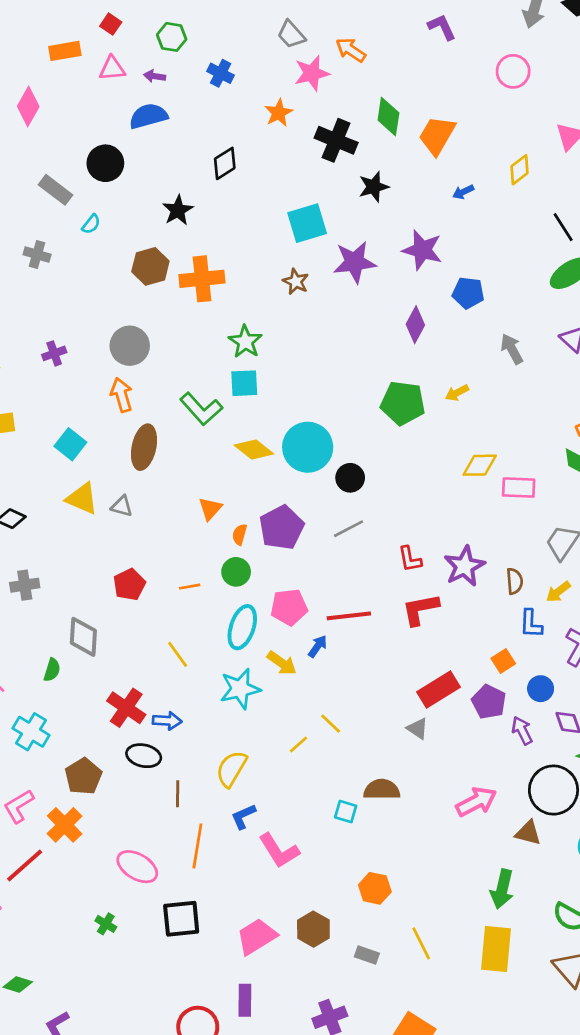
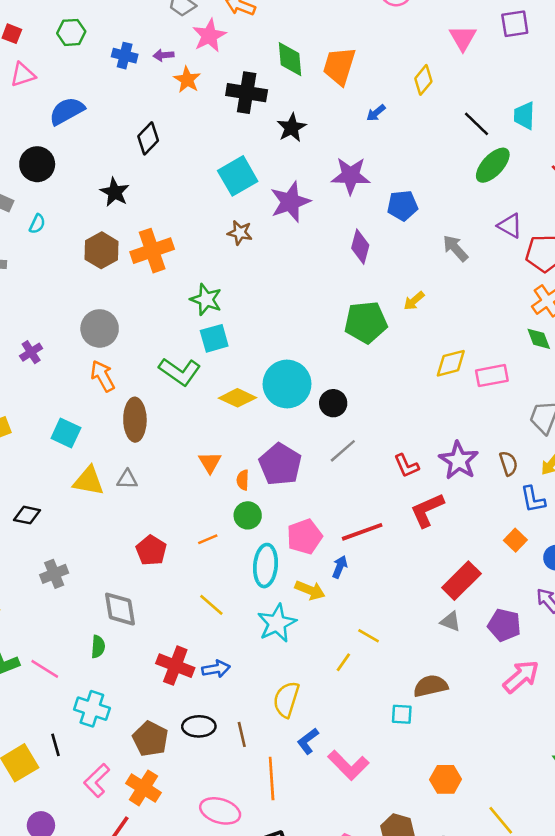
purple arrow: (155, 76) -> (163, 55), moved
purple pentagon: (489, 702) -> (504, 625), moved
black ellipse: (144, 756) -> (199, 726), moved

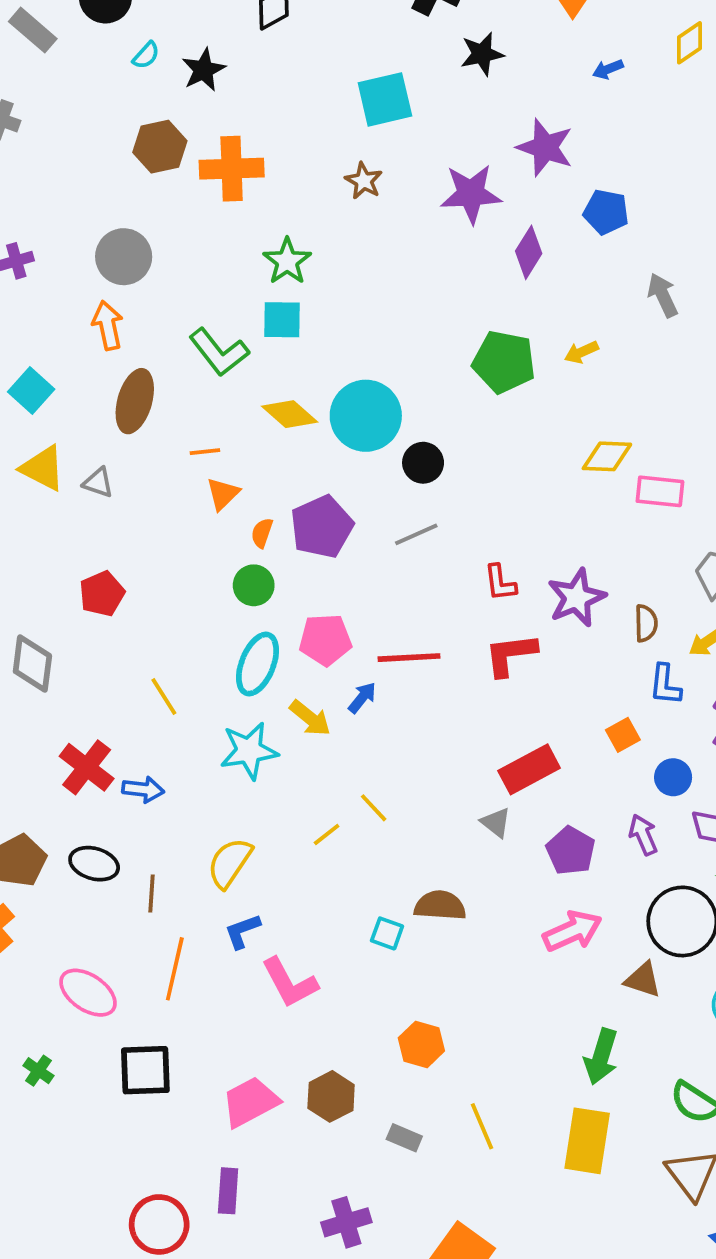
purple star: (290, 202) -> (471, 194), moved
cyan semicircle: (37, 224) -> (146, 55), moved
orange line: (208, 539) -> (205, 452), moved

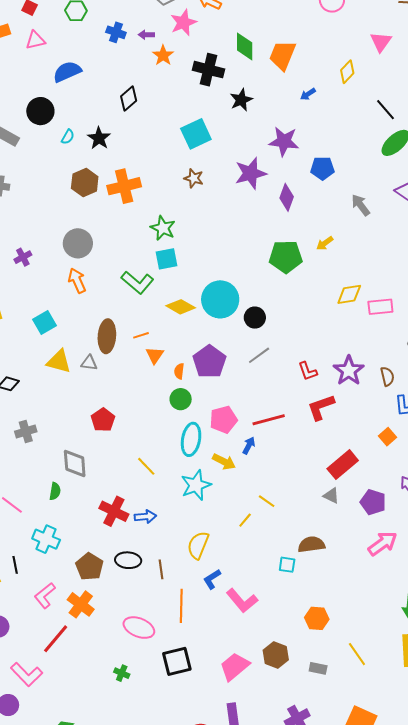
cyan square: (31, 390) -> (45, 322), turned 30
brown ellipse: (135, 401) -> (107, 336), moved

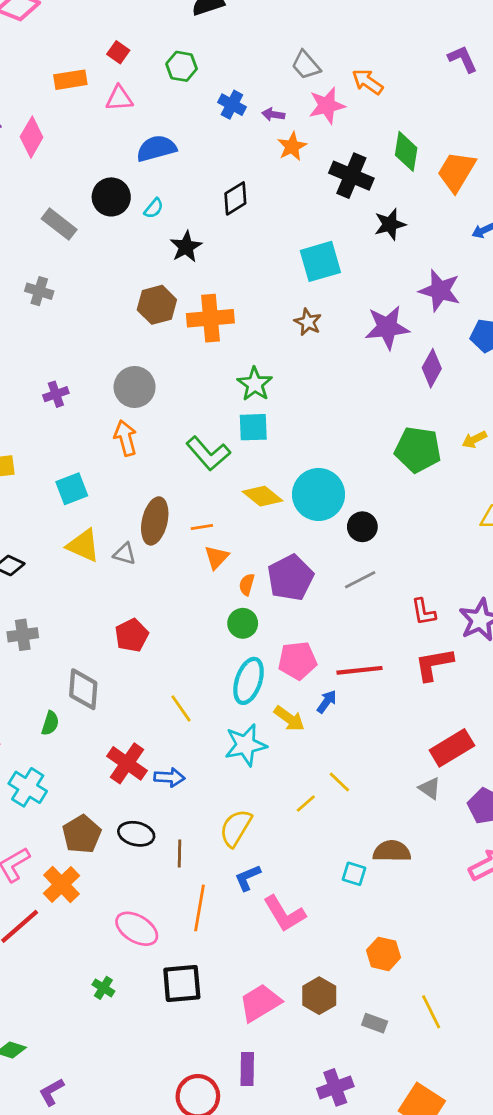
cyan semicircle: (68, 137) -> (154, 208), moved

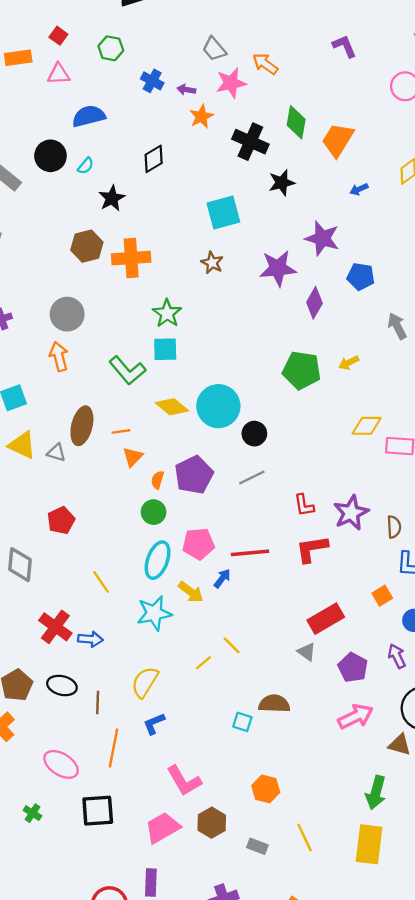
pink L-shape: (284, 914) -> (184, 781), moved

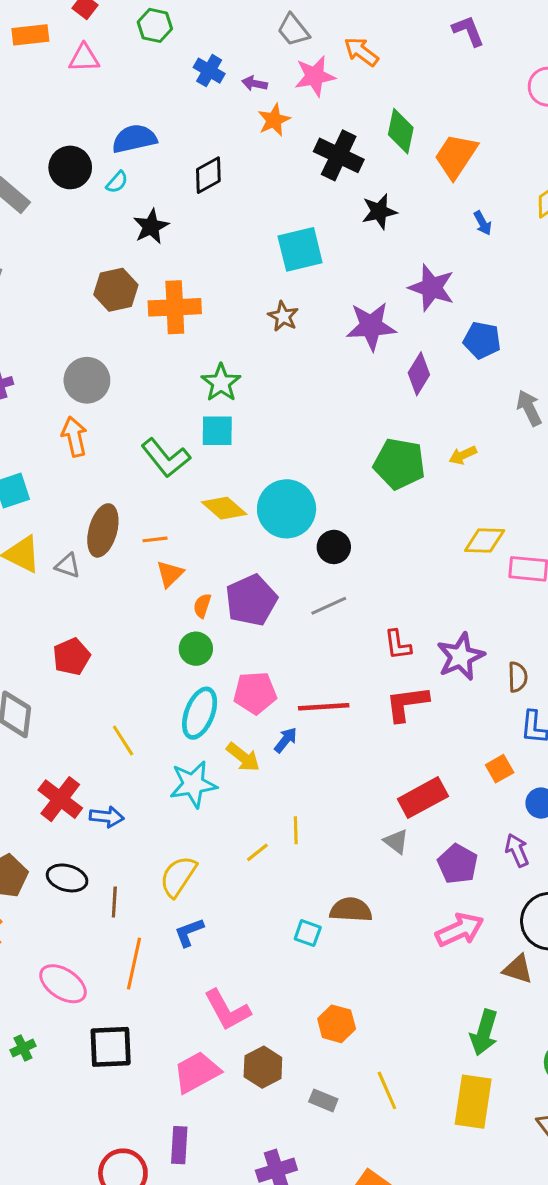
blue semicircle: (89, 116) -> (134, 139), moved
blue arrow: (359, 189) -> (483, 223), turned -96
yellow line: (232, 645) -> (296, 830), turned 42
green cross: (32, 813) -> (23, 1048), turned 30

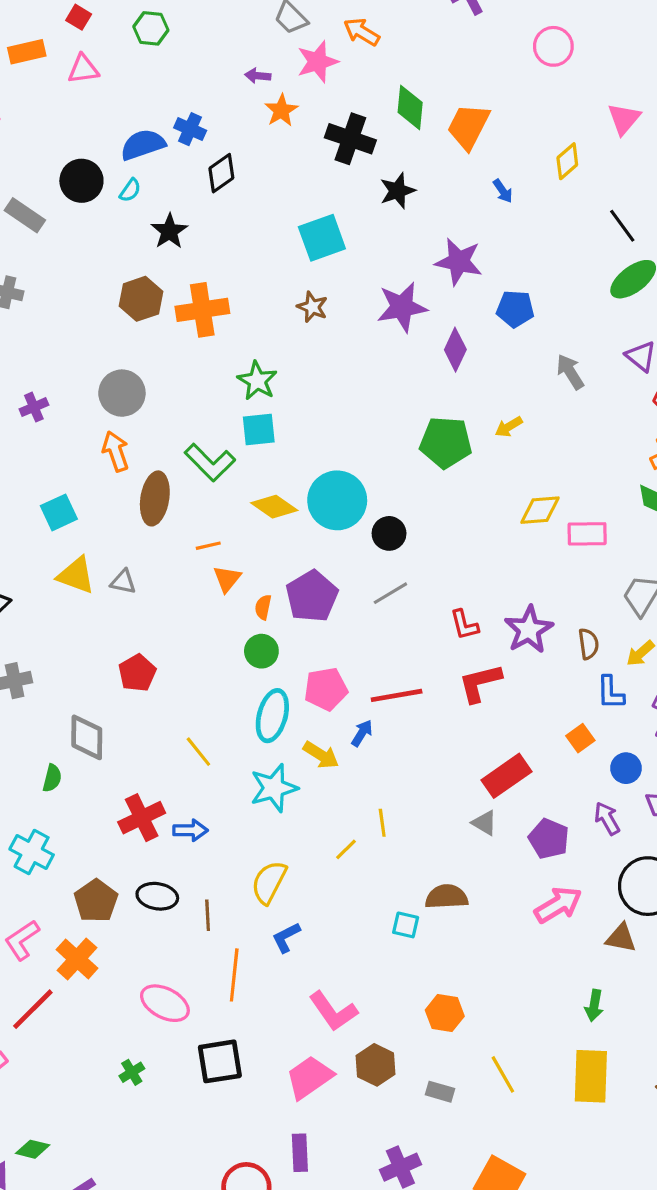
blue cross: (209, 71) -> (190, 129), moved
brown ellipse: (103, 530) -> (155, 498), moved
red cross: (60, 799) -> (142, 818), turned 33
green arrow: (484, 1033) -> (594, 1005), size x0.7

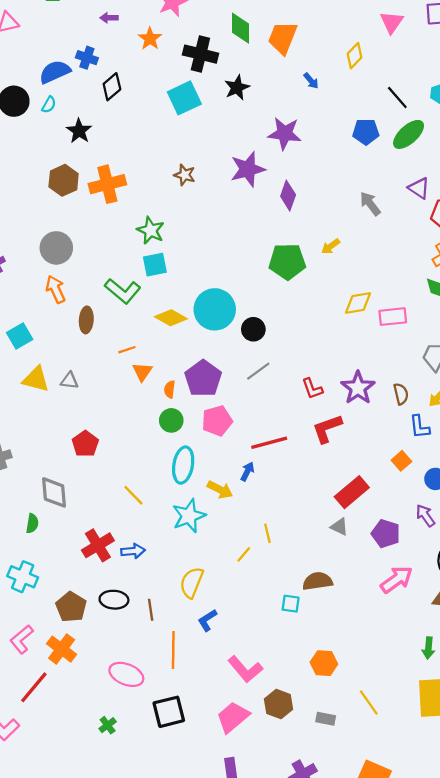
purple arrow: (258, 76) -> (109, 18), moved
cyan square: (322, 238) -> (184, 98), moved
blue pentagon: (515, 309) -> (366, 132), moved
brown ellipse: (155, 498) -> (86, 320), size x0.7
pink pentagon: (326, 689) -> (217, 421), moved

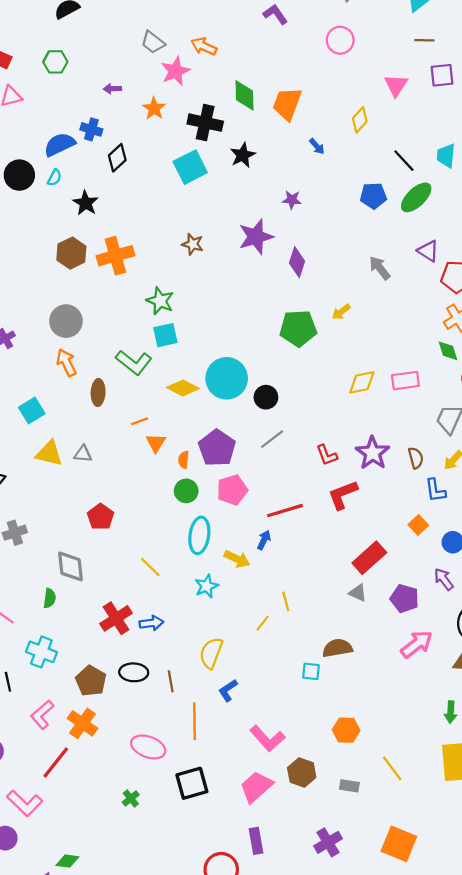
purple star: (285, 133) -> (292, 200), size x0.6
yellow diamond: (358, 303) -> (362, 382), moved
cyan star: (189, 516) -> (207, 586), size x0.7

